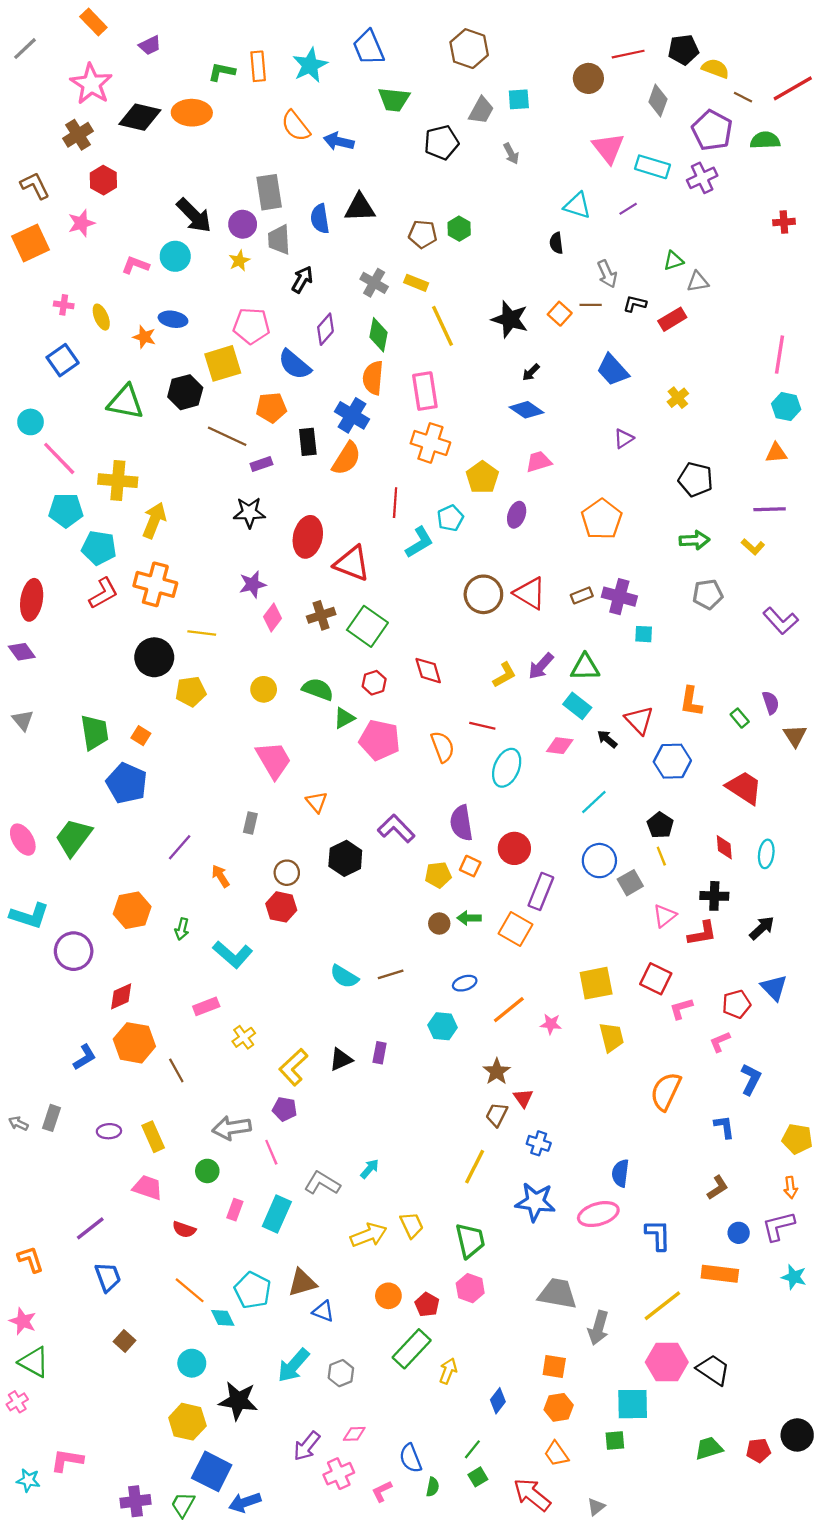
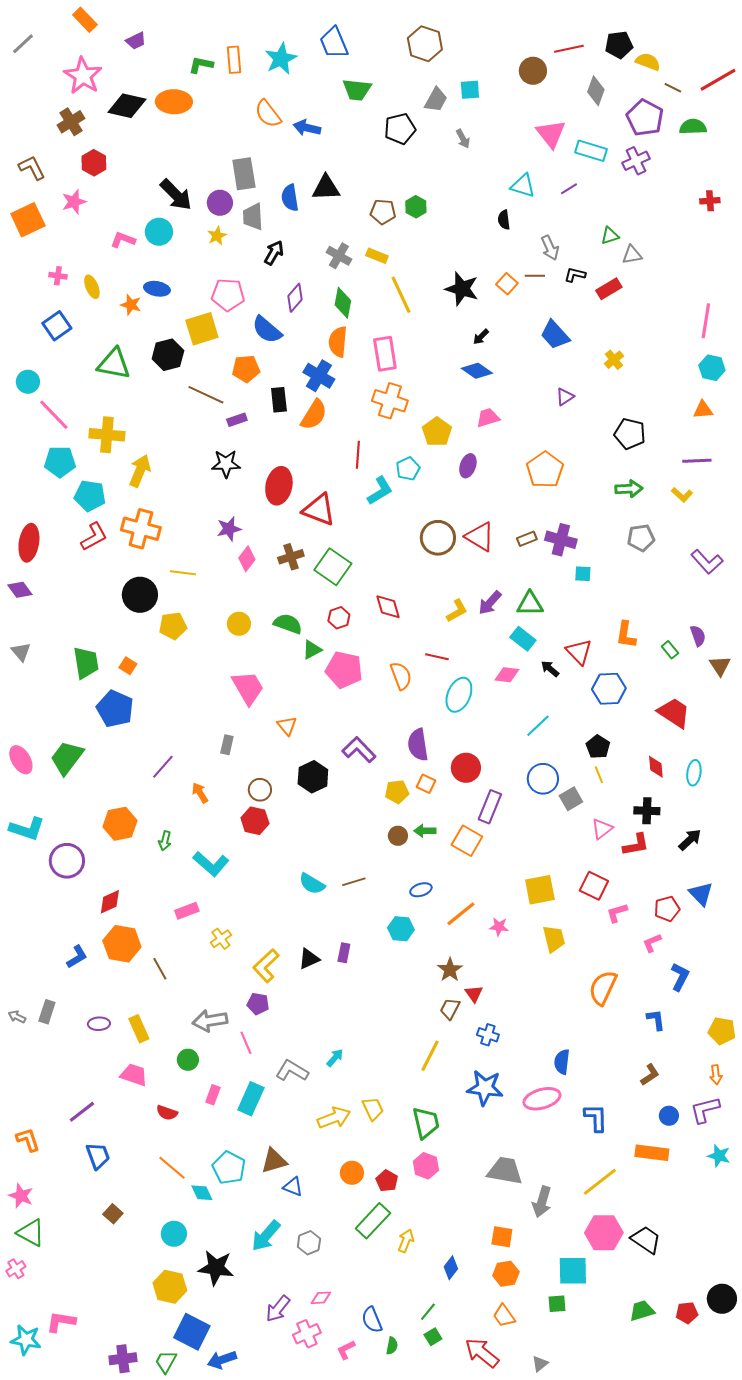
cyan star: (28, 1480) -> (26, 1340), size x1.4

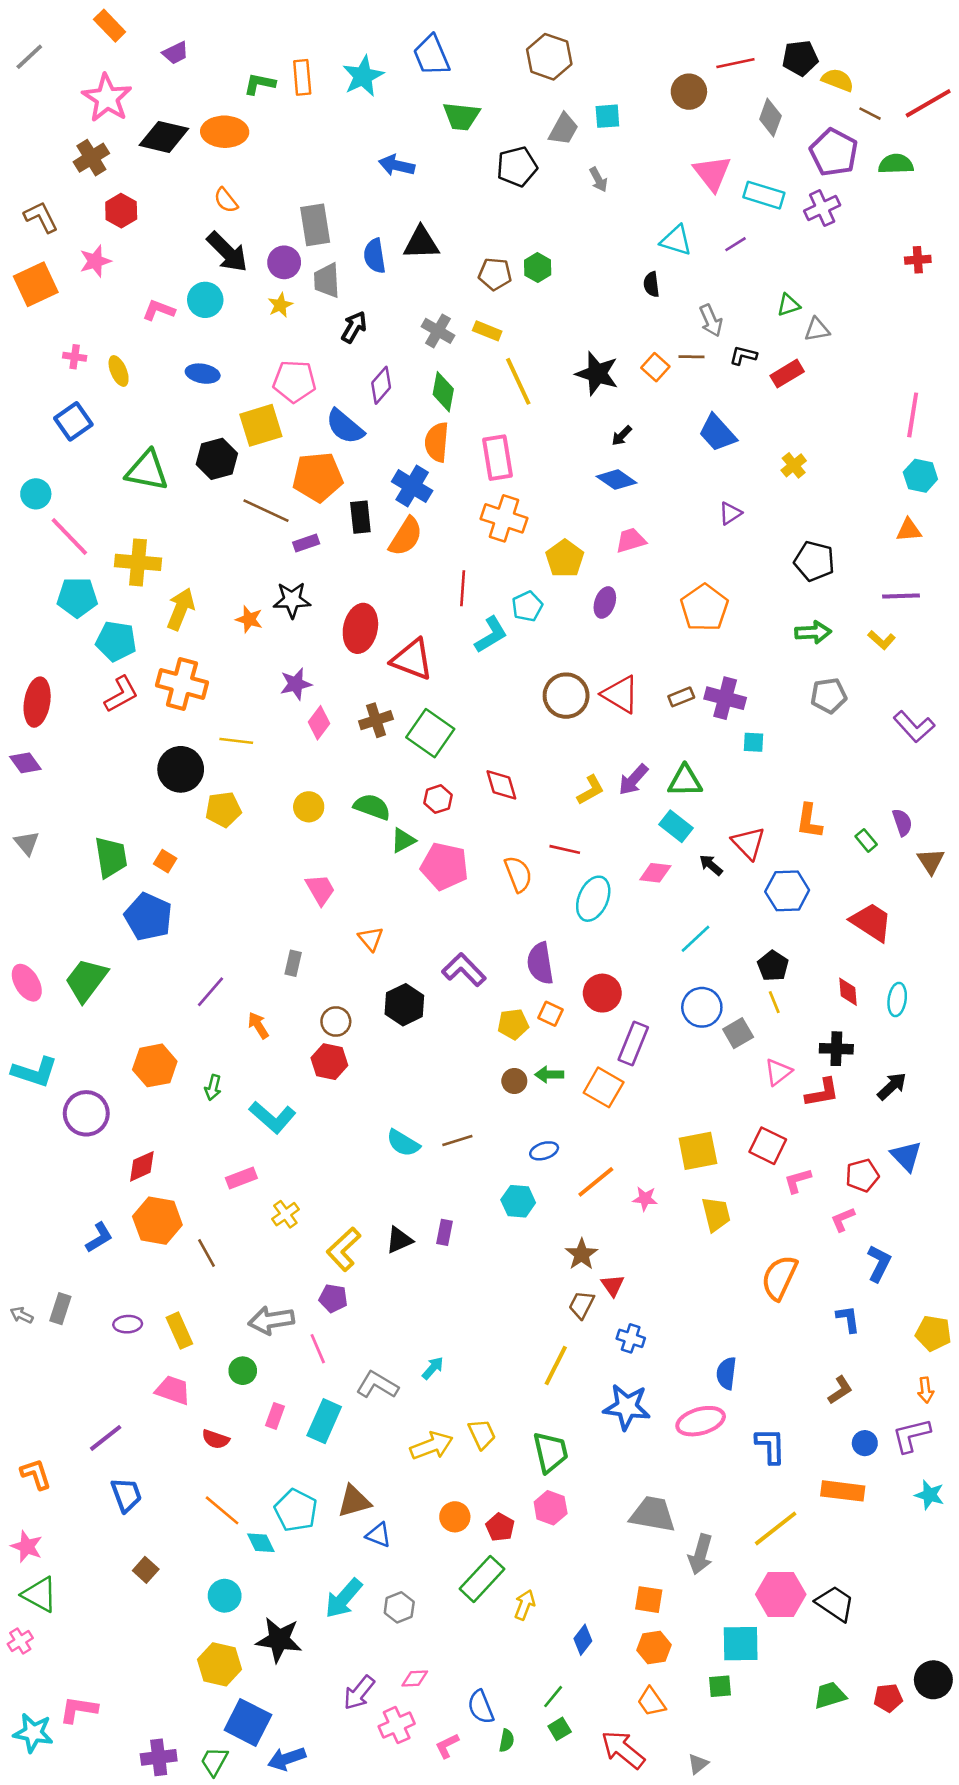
orange semicircle: (268, 114) -> (226, 200), moved, size x0.7
orange star: (131, 305) -> (249, 619), moved
orange pentagon: (246, 369) -> (318, 477), size x1.4
pink trapezoid: (248, 688) -> (320, 890), size x0.7

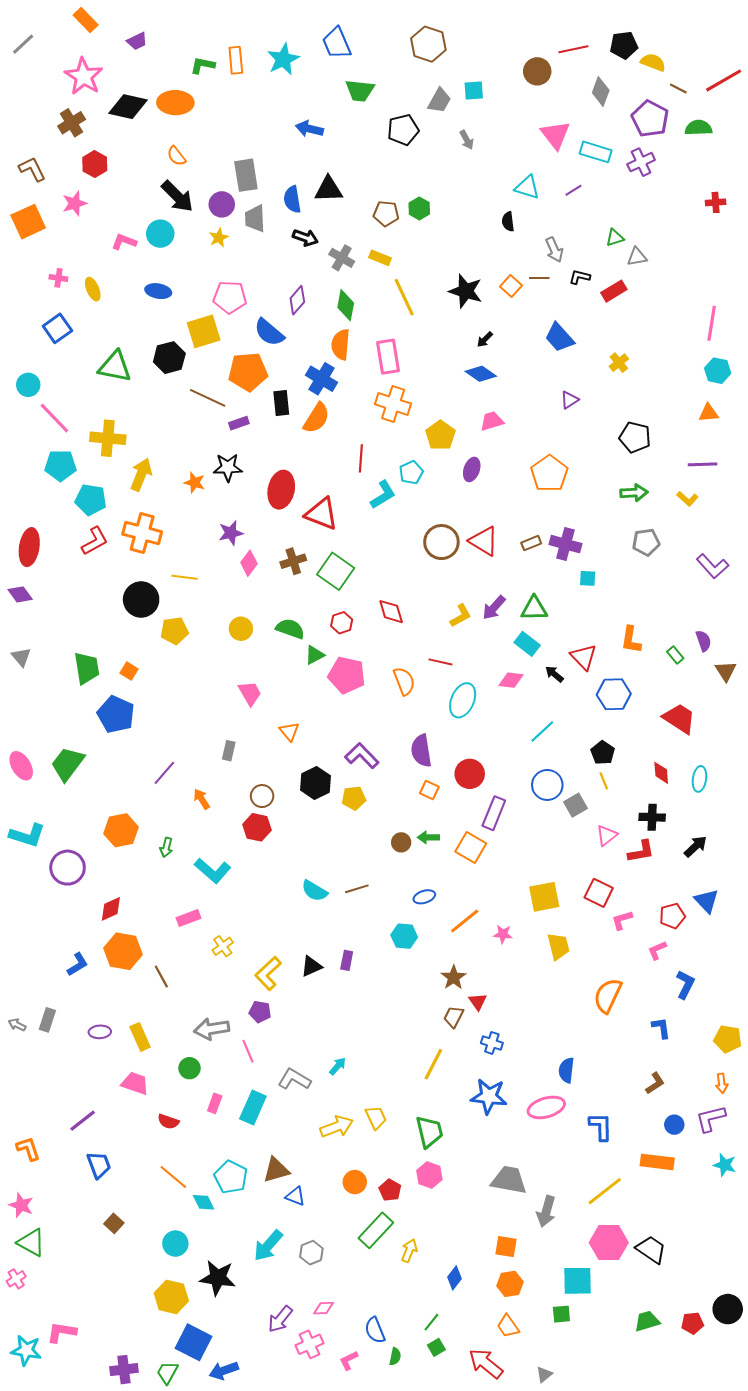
black arrow: (354, 327) -> (305, 238), moved, turned 80
yellow pentagon: (513, 1024) -> (354, 798), moved

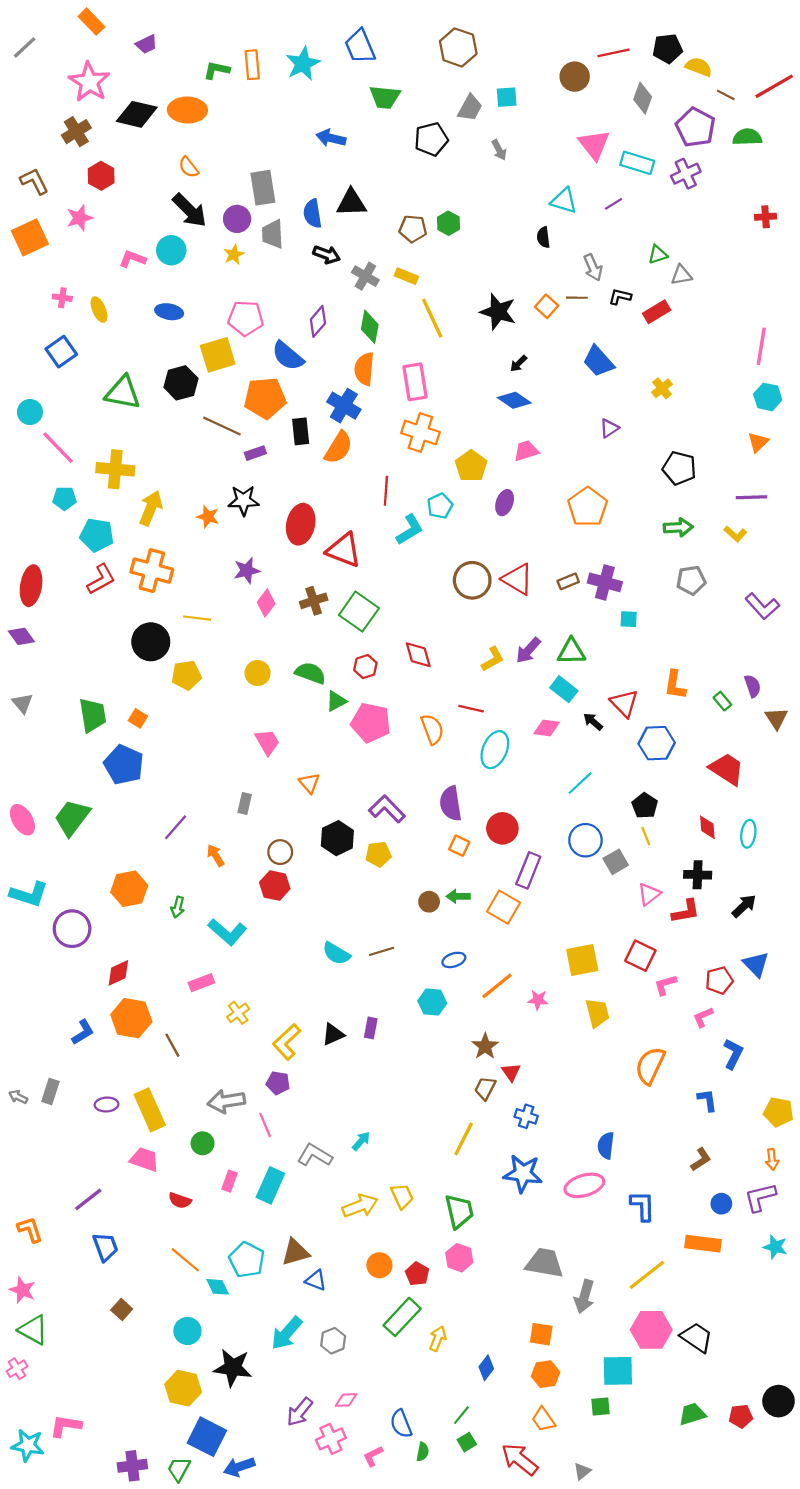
orange triangle: (709, 413) -> (758, 442), turned -40
cyan pentagon: (60, 465) -> (64, 498), size x0.7
yellow rectangle: (140, 1037) -> (150, 1110), size x1.4

